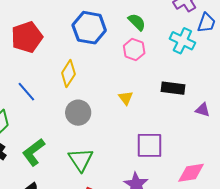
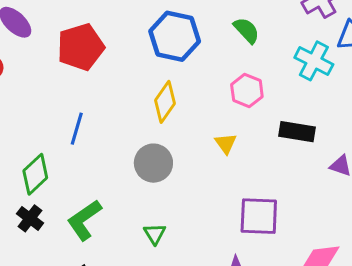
pink hexagon: (134, 50) -> (247, 91), moved
yellow diamond: (68, 73) -> (165, 102), moved
blue line: (26, 92) -> (77, 129), turned 55
green triangle: (81, 160) -> (155, 234), size x0.6

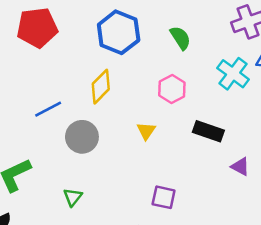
blue line: (77, 129) -> (48, 109), moved, turned 36
purple square: (259, 216) -> (164, 197), size x0.7

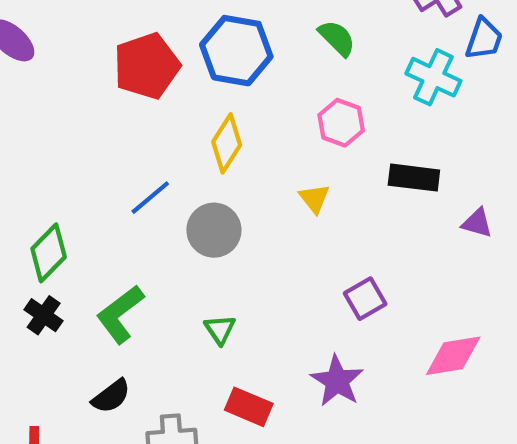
red pentagon: (37, 28) -> (147, 66), moved
purple square: (164, 197) -> (365, 299), turned -30

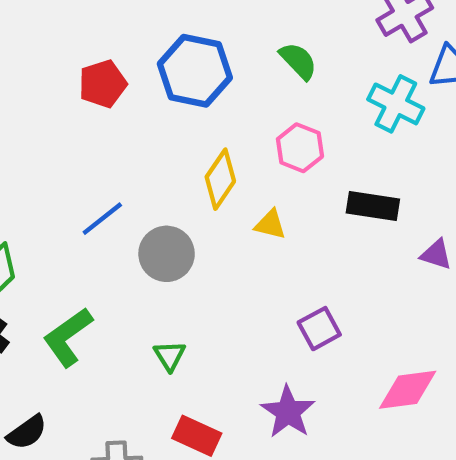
red pentagon: (147, 66) -> (103, 84), size x0.7
yellow diamond: (227, 143) -> (220, 179), moved
yellow triangle: (314, 198) -> (270, 224), turned -40
black semicircle: (111, 396) -> (27, 432), moved

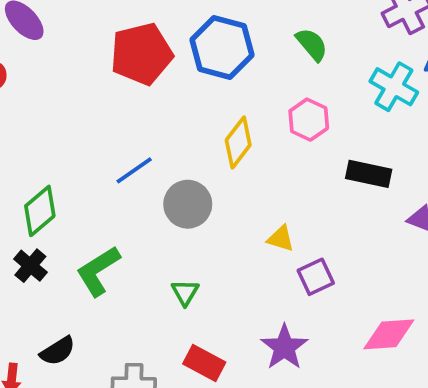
red pentagon: (103, 84) -> (142, 54), size x1.5
yellow triangle: (270, 224) -> (281, 239), moved

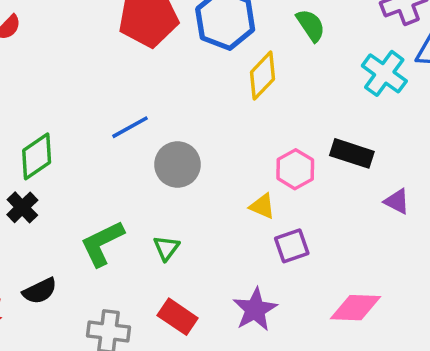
pink hexagon: (309, 120) -> (295, 169), moved
yellow diamond: (238, 143) -> (262, 76), moved
green L-shape: (98, 271) -> (102, 243), moved

